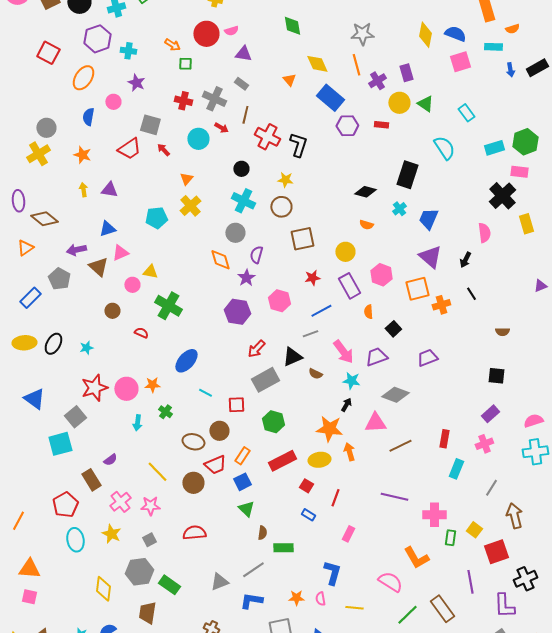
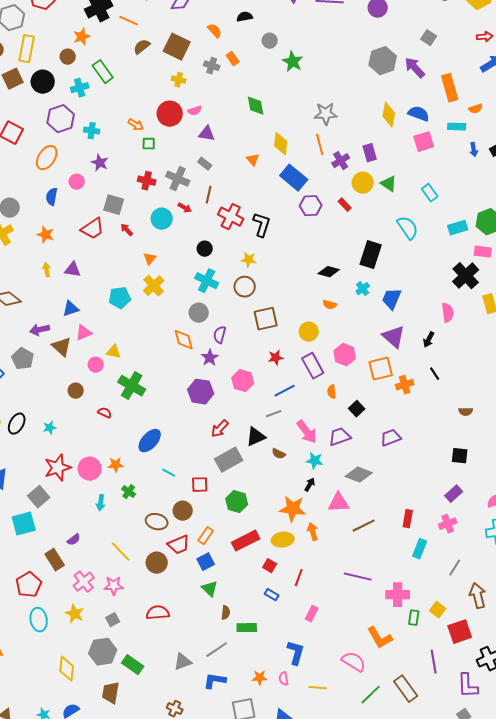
yellow diamond: (317, 64) -> (281, 144), turned 30
red rectangle: (381, 125) -> (345, 205), turned 40

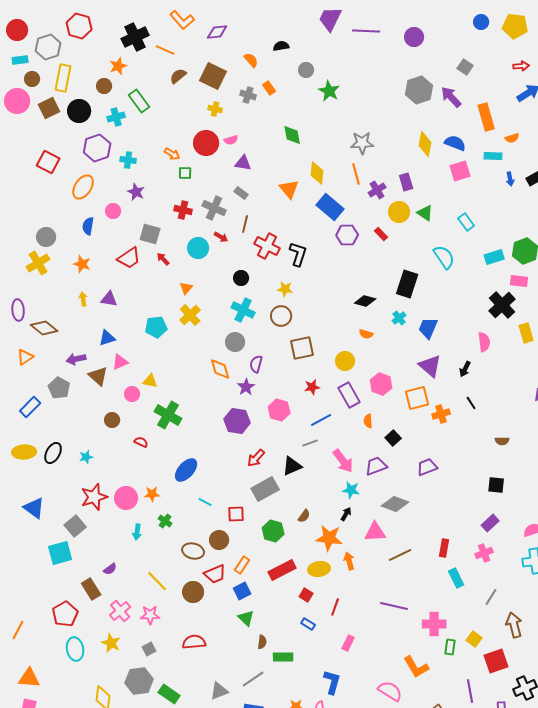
orange triangle: (253, 160) -> (289, 189), size x1.5
brown semicircle: (279, 454) -> (304, 516), moved, turned -80
cyan rectangle: (420, 549) -> (456, 578), turned -48

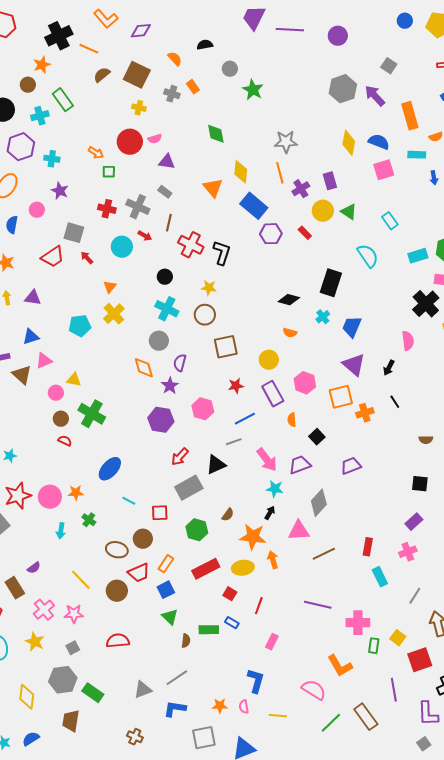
brown circle: (112, 420) -> (61, 419), moved
gray diamond: (395, 504) -> (319, 503), turned -68
green rectangle: (283, 657) -> (209, 630), moved

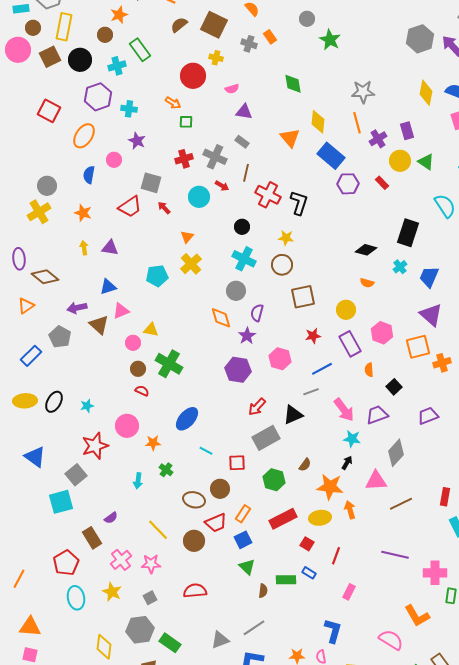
red circle: (130, 142) -> (193, 76), moved
red cross: (107, 209) -> (184, 159), turned -30
pink circle: (50, 497) -> (127, 426), moved

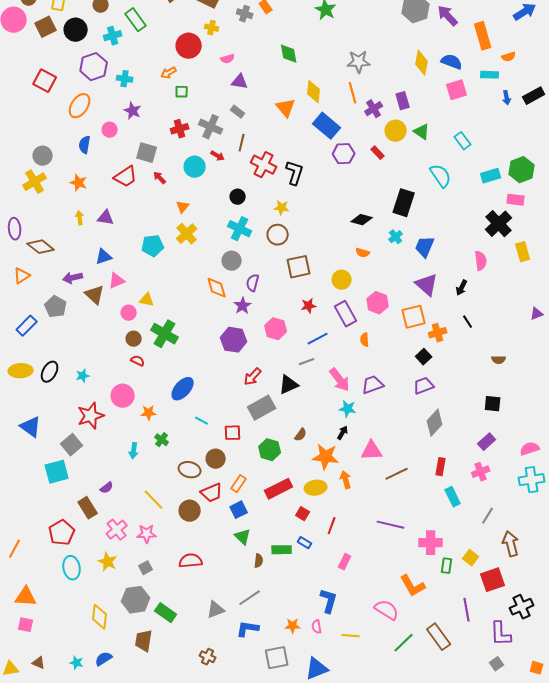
orange arrow: (173, 103) -> (169, 73), turned 119
black square: (394, 387) -> (424, 357), moved
gray diamond: (396, 453) -> (435, 423), moved

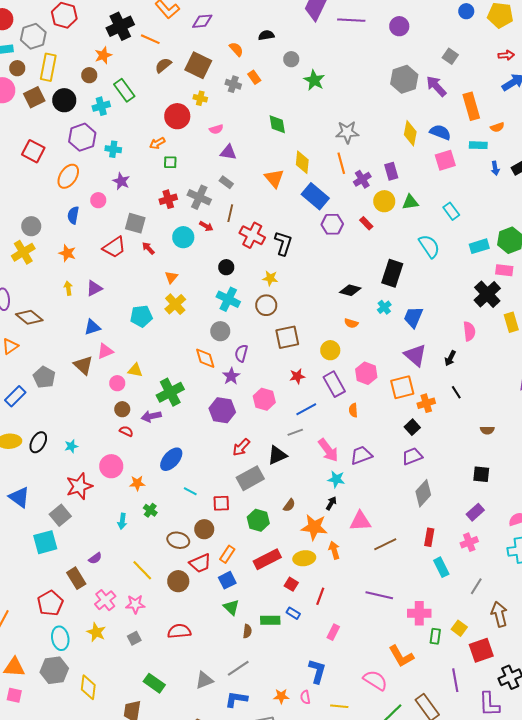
green triangle: (422, 132) -> (410, 202), turned -42
purple triangle: (106, 218) -> (94, 288), turned -36
purple arrow: (73, 278) -> (151, 416), moved
green cross: (165, 334) -> (170, 392), moved, turned 32
gray hexagon: (136, 600) -> (54, 670), moved

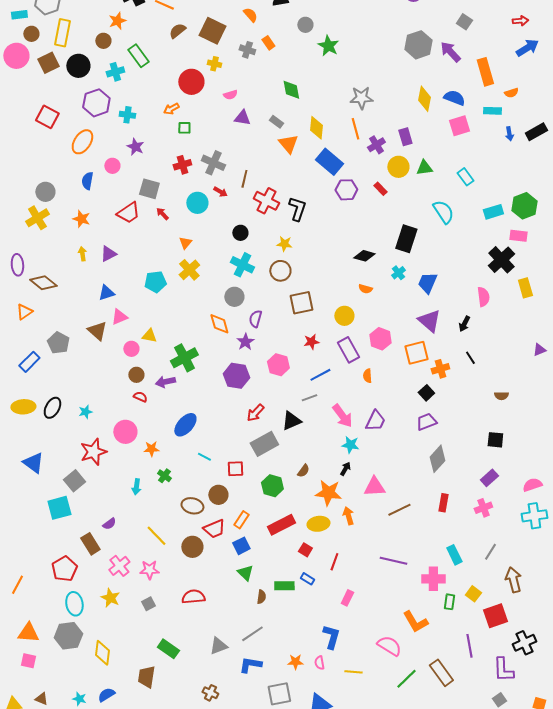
gray rectangle: (226, 182) -> (276, 122), moved
purple trapezoid: (361, 455) -> (375, 421), turned 135
cyan rectangle: (441, 567) -> (454, 555), moved

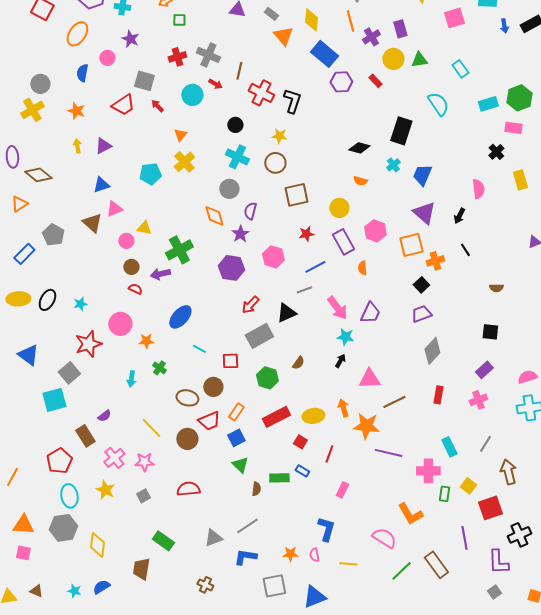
black cross: (501, 260) -> (496, 152), size x0.6
orange star: (328, 493) -> (366, 426), moved

